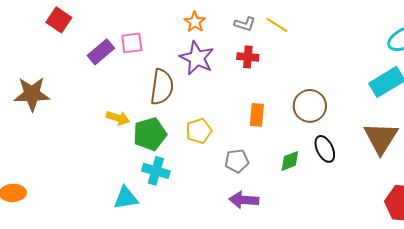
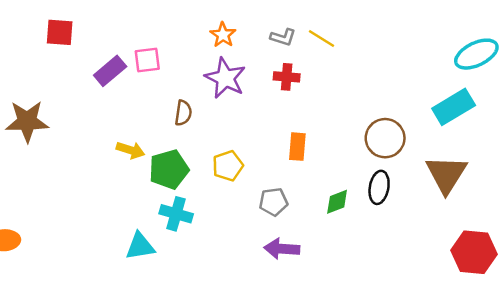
red square: (59, 20) -> (60, 32), turned -30
brown semicircle: (162, 87) -> (183, 113), size x0.6
brown circle: (310, 106) -> (385, 138), moved
black ellipse: (325, 149) -> (379, 187), turned 36

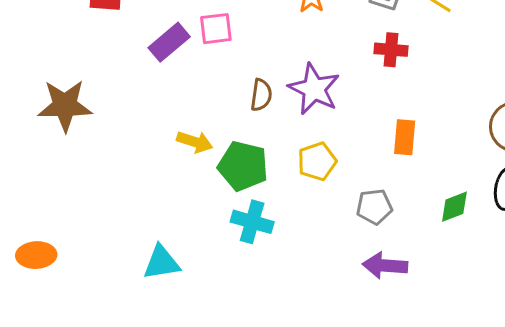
purple star: (225, 78) -> (314, 89), moved
green pentagon: (169, 169) -> (243, 166), turned 30
cyan triangle: (140, 246) -> (162, 263), moved

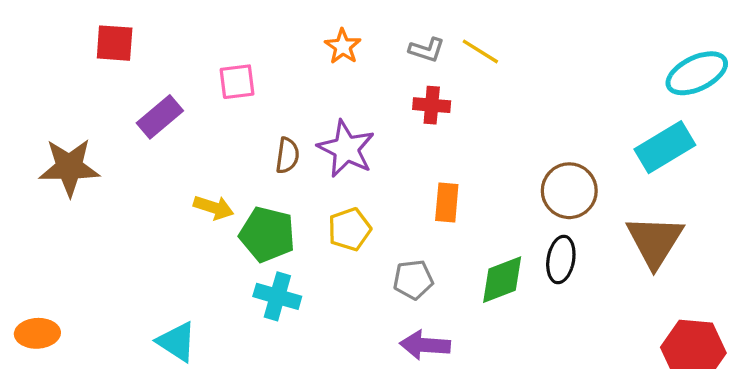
purple rectangle: (169, 42) -> (160, 117), moved
green diamond: (454, 207) -> (502, 280), size x1.4
cyan triangle: (162, 263) -> (177, 342), turned 42

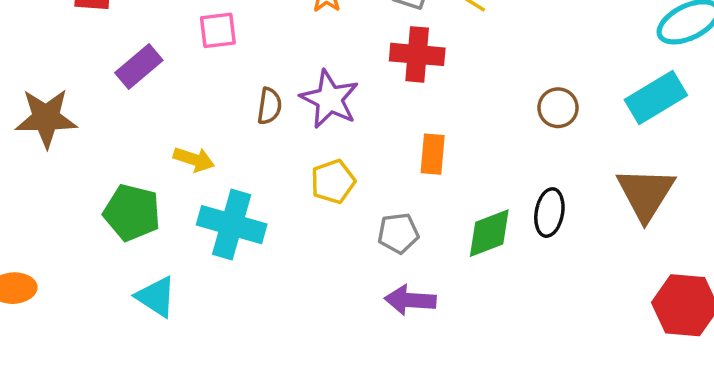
red cross: (432, 105) -> (417, 54), size x1.4
brown circle: (569, 191) -> (558, 108), moved, size x0.7
green pentagon: (267, 234) -> (132, 213), moved
cyan cross: (277, 296) -> (232, 225), moved, size x1.4

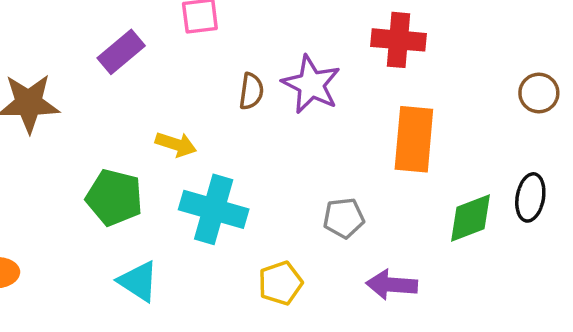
orange rectangle: (433, 154) -> (414, 139), size x1.6
yellow pentagon: (333, 182) -> (280, 283), moved
gray pentagon: (398, 233) -> (344, 218), moved

